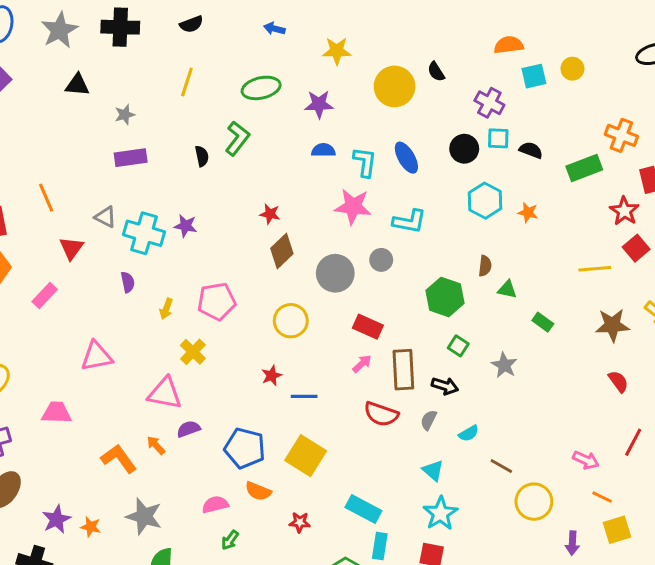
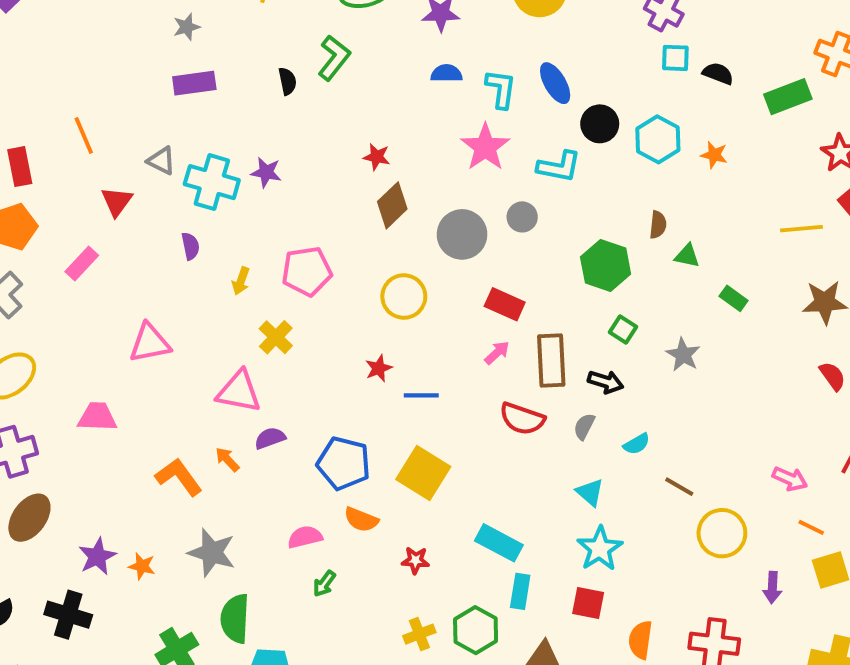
black circle: (464, 149) -> (600, 124), moved
pink star: (353, 207) -> (485, 147), turned 30

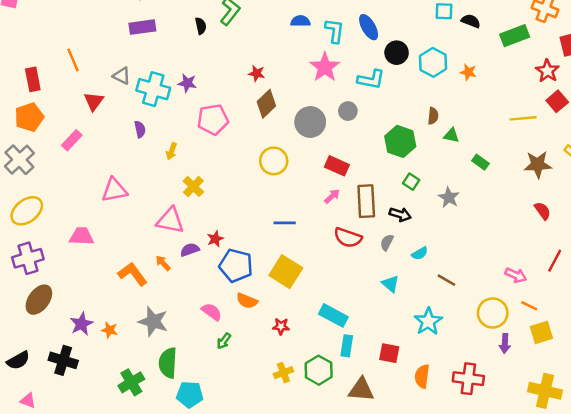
pink pentagon: (307, 271) -> (213, 120), moved
red star: (379, 368) -> (215, 239), moved
yellow circle: (722, 533) -> (493, 313), moved
pink semicircle: (305, 537) -> (212, 312), turned 50
cyan star: (600, 549) -> (428, 321), moved

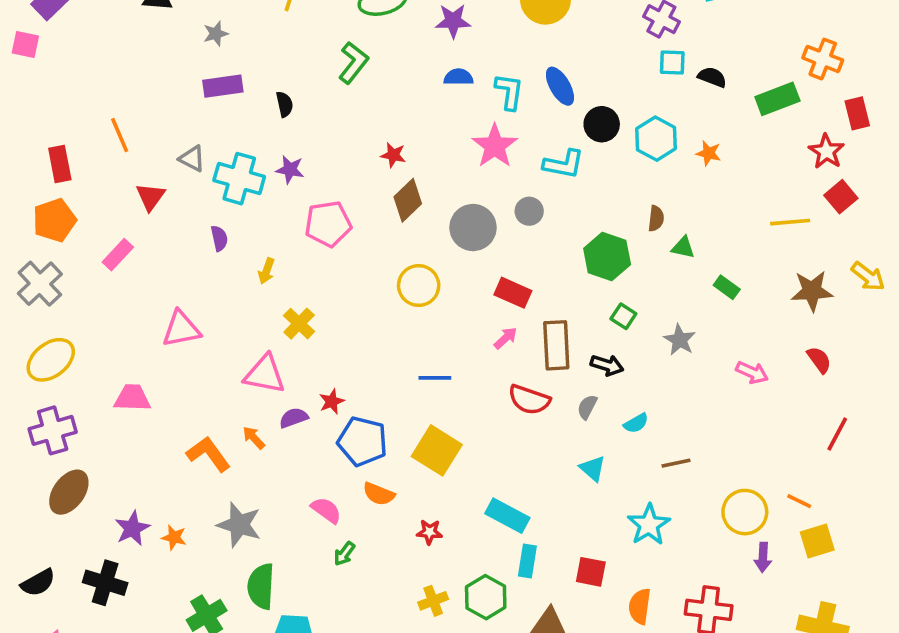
black semicircle: (201, 26) -> (285, 104), moved
pink arrow: (516, 275) -> (752, 372), moved
brown line: (446, 280) -> (676, 463), turned -42

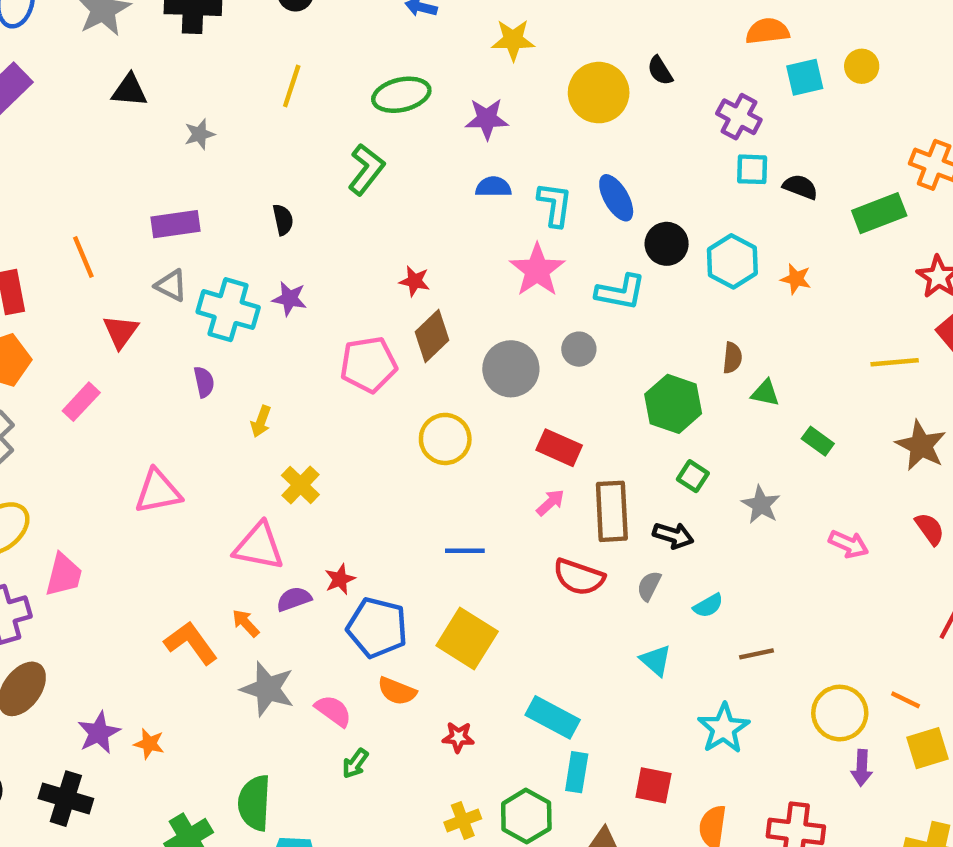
purple rectangle: (223, 86) -> (175, 224), moved
pink pentagon: (328, 224) -> (368, 364), moved
brown star: (812, 291) -> (921, 446), turned 30
pink trapezoid: (132, 398) -> (64, 575), moved, turned 102
gray star: (239, 525) -> (268, 689), moved

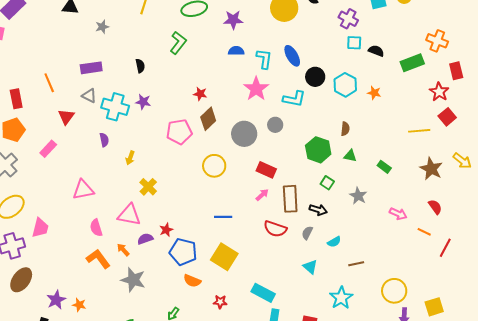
green triangle: (765, 393) -> (350, 156), moved
orange line: (906, 700) -> (424, 232), moved
pink semicircle: (333, 711) -> (96, 228), moved, turned -144

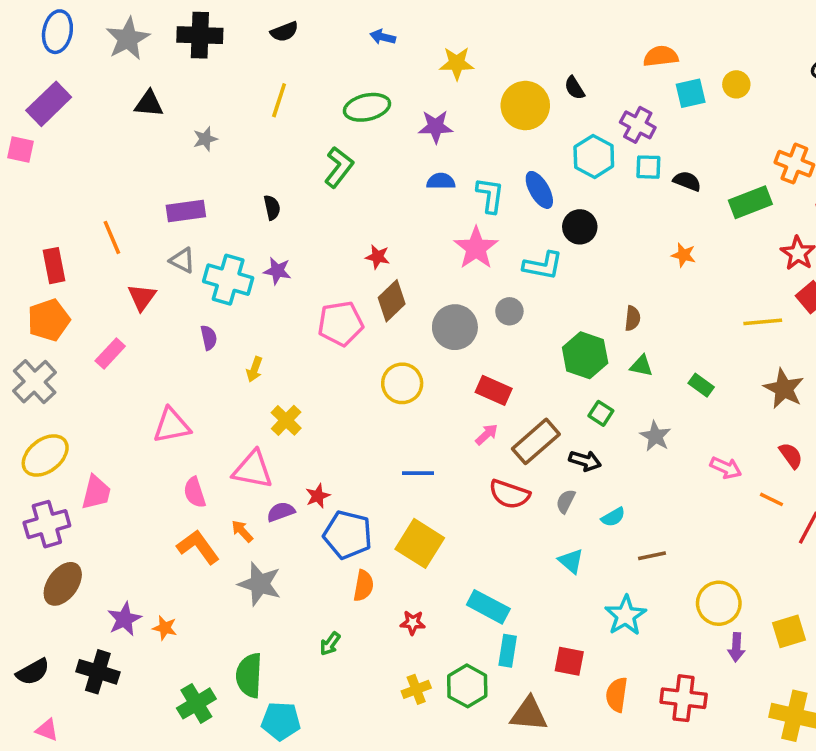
cyan hexagon: (345, 85) -> (594, 157), moved
brown rectangle: (290, 199) -> (536, 441), turned 52
orange semicircle: (192, 281) -> (363, 586), turned -102

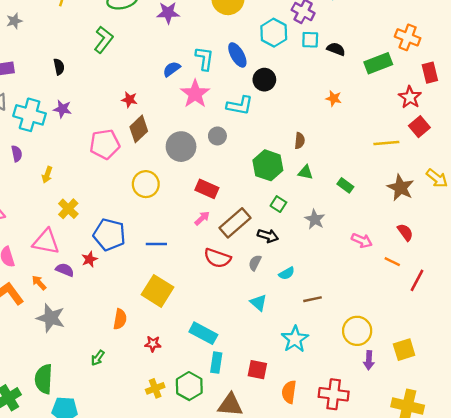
blue semicircle: (441, 181) -> (172, 69), moved, turned -36
purple semicircle: (281, 512) -> (65, 270), turned 42
blue pentagon: (348, 535) -> (109, 235), moved

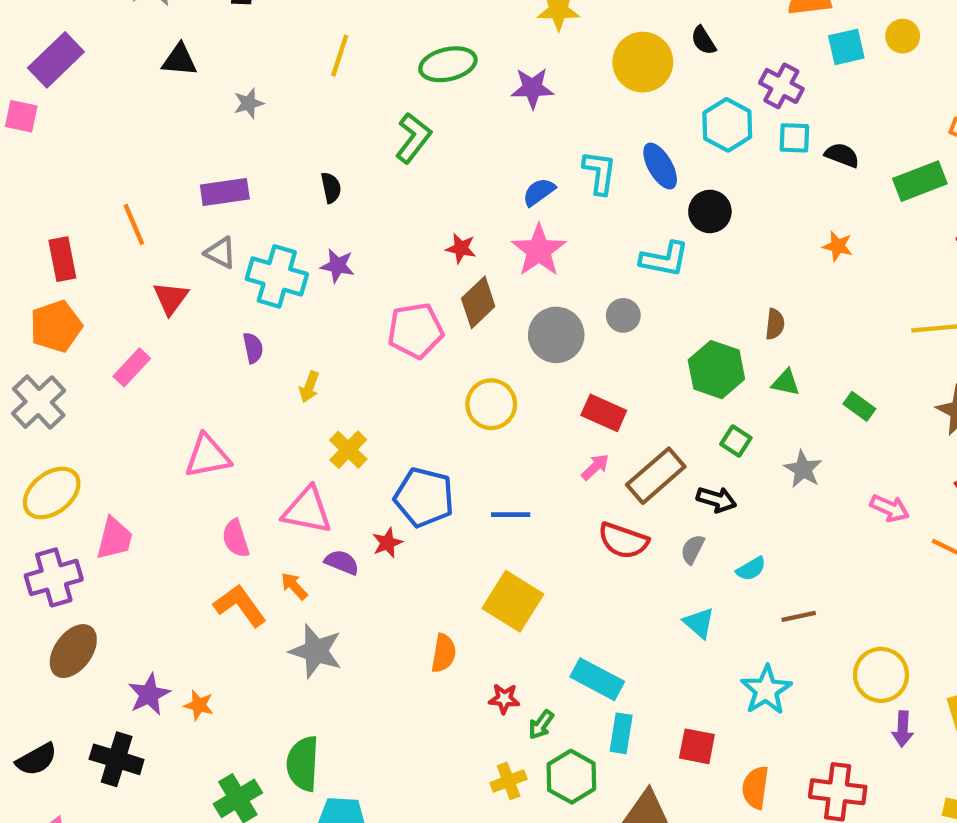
pink star: (195, 94) -> (539, 250), moved
green arrow: (98, 358) -> (541, 725), moved

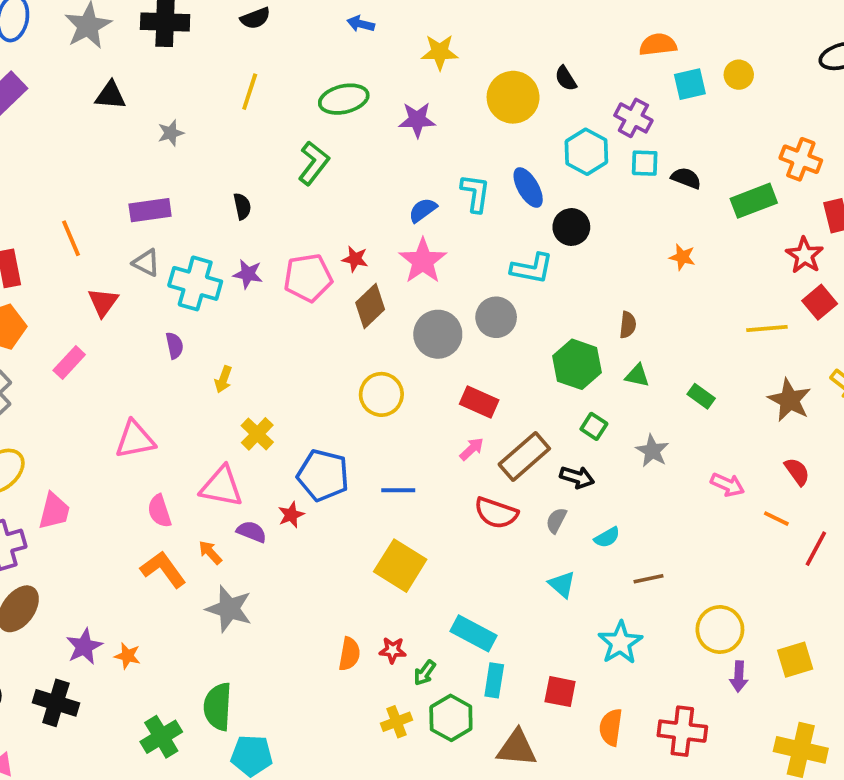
gray circle: (623, 315) -> (496, 317), size x1.4
pink pentagon: (415, 331) -> (308, 278), moved
orange semicircle: (444, 653) -> (349, 654), moved

